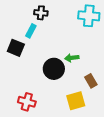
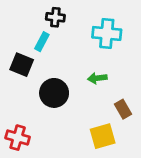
cyan cross: (89, 16) -> (107, 33), moved
black circle: (54, 69) -> (54, 93), moved
red cross: (27, 102) -> (18, 138), moved

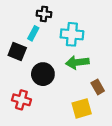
cyan cross: (107, 33) -> (72, 34), moved
green arrow: (97, 78) -> (77, 62), size x1.5
red cross: (18, 138) -> (21, 100), moved

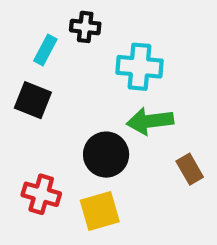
cyan rectangle: (33, 33) -> (45, 50), moved
black circle: (43, 74) -> (106, 155), moved
yellow square: (82, 108) -> (100, 211), moved

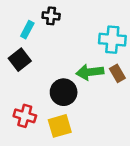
cyan cross: (140, 67) -> (112, 40), moved
black square: (33, 100) -> (20, 60), turned 30
brown rectangle: (190, 169) -> (117, 73), moved

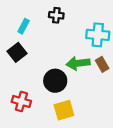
black cross: (51, 16) -> (56, 15), moved
yellow square: (60, 126) -> (64, 110), moved

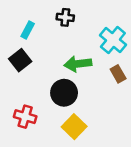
cyan cross: (98, 35) -> (113, 40), turned 35
green arrow: (78, 63) -> (78, 64), moved
yellow square: (64, 110) -> (74, 127), turned -30

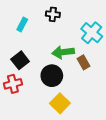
black square: (20, 60) -> (20, 60), moved
brown rectangle: (118, 74) -> (84, 62), moved
red cross: (25, 117) -> (13, 84), moved, turned -30

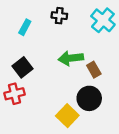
cyan cross: (92, 33) -> (103, 20), moved
black circle: (52, 76) -> (89, 98), moved

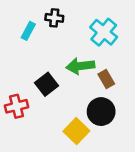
black cross: (59, 16) -> (54, 18), moved
cyan cross: (103, 20) -> (104, 32), moved
black square: (23, 67) -> (46, 84), moved

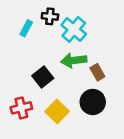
cyan cross: (104, 32) -> (74, 29), moved
red cross: (17, 106) -> (21, 108), moved
yellow square: (76, 131) -> (57, 111), moved

